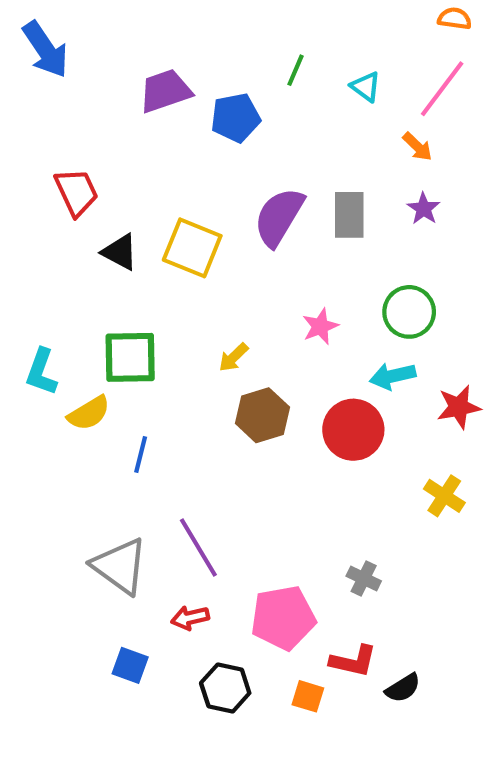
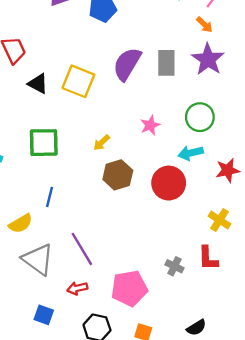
purple star: (424, 209) -> (208, 59), size x1.8
yellow semicircle: (89, 413) -> (21, 224), moved
red L-shape: (353, 661) -> (208, 258), moved, turned 76

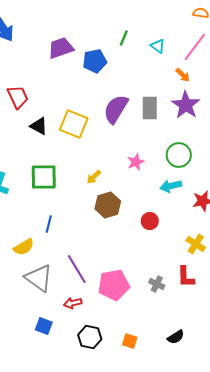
red circle: (169, 183) -> (150, 221), moved, size x0.6
pink pentagon: (129, 288) -> (114, 285), moved

